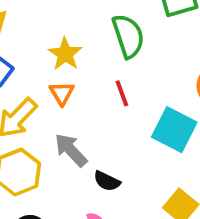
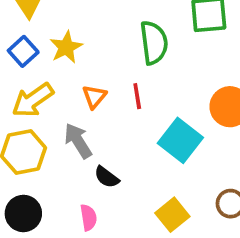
yellow star: (65, 54) -> (66, 47), moved
orange triangle: (62, 93) -> (94, 97), moved

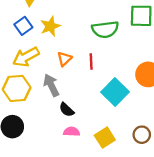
green semicircle: (154, 43) -> (105, 29), turned 84
pink semicircle: (88, 218) -> (72, 132), moved, turned -84

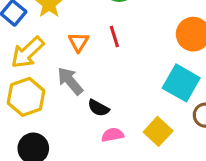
cyan square: (115, 92) -> (181, 83), moved

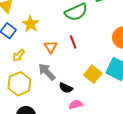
yellow arrow: (27, 52) -> (19, 55), size x0.6
yellow square: (158, 131) -> (93, 74), moved

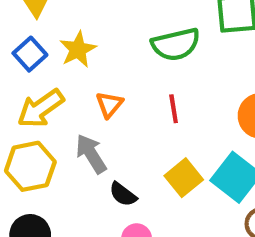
red line: (73, 42) -> (174, 109), moved
yellow arrow: (19, 55) -> (41, 108), size x1.6

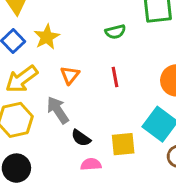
green semicircle: (176, 44) -> (115, 32), size x0.6
yellow square: (184, 178) -> (123, 144), moved, turned 35

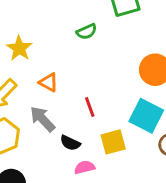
orange triangle: (70, 75) -> (49, 82), turned -30
red line: (115, 77) -> (90, 107), moved

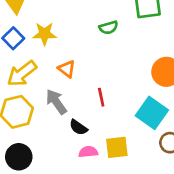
yellow star: (19, 48) -> (45, 34), turned 30
yellow square: (113, 142) -> (117, 147), moved

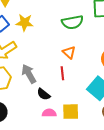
green semicircle: (109, 28) -> (72, 22), size x1.5
orange triangle: (67, 69) -> (69, 52), moved

